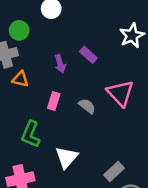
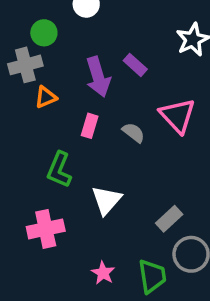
purple arrow: (60, 64) -> (98, 77), size x1.6
orange triangle: (20, 79) -> (46, 97), turned -36

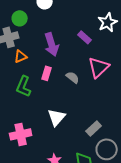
purple rectangle: (135, 65) -> (85, 37), moved
pink triangle: (178, 116) -> (99, 67), turned 30
green L-shape: (59, 170) -> (24, 86), moved

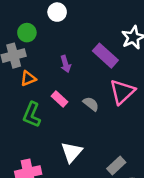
purple rectangle: (85, 37) -> (105, 56), size x1.5
purple arrow: (52, 44) -> (66, 64), size x0.6
pink rectangle: (47, 73) -> (60, 99), turned -64

